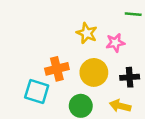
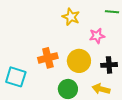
yellow star: (87, 33) -> (71, 17), moved
cyan square: (37, 92) -> (16, 77), moved

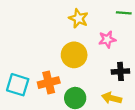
orange cross: (48, 58) -> (49, 83), moved
yellow circle: (79, 61) -> (74, 55), moved

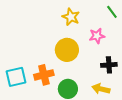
green line: (124, 13) -> (112, 12), turned 48
cyan square: (18, 85) -> (16, 77), turned -30

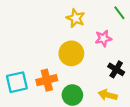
black cross: (109, 65) -> (116, 69), turned 35

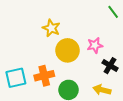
yellow star: (76, 18) -> (51, 28), moved
pink star: (103, 38) -> (95, 45), moved

